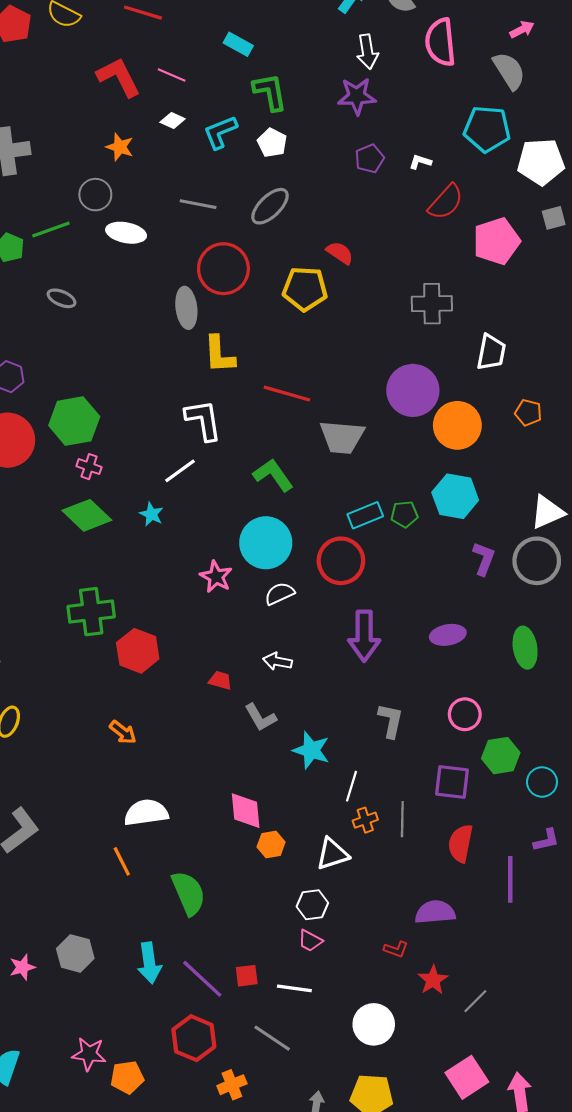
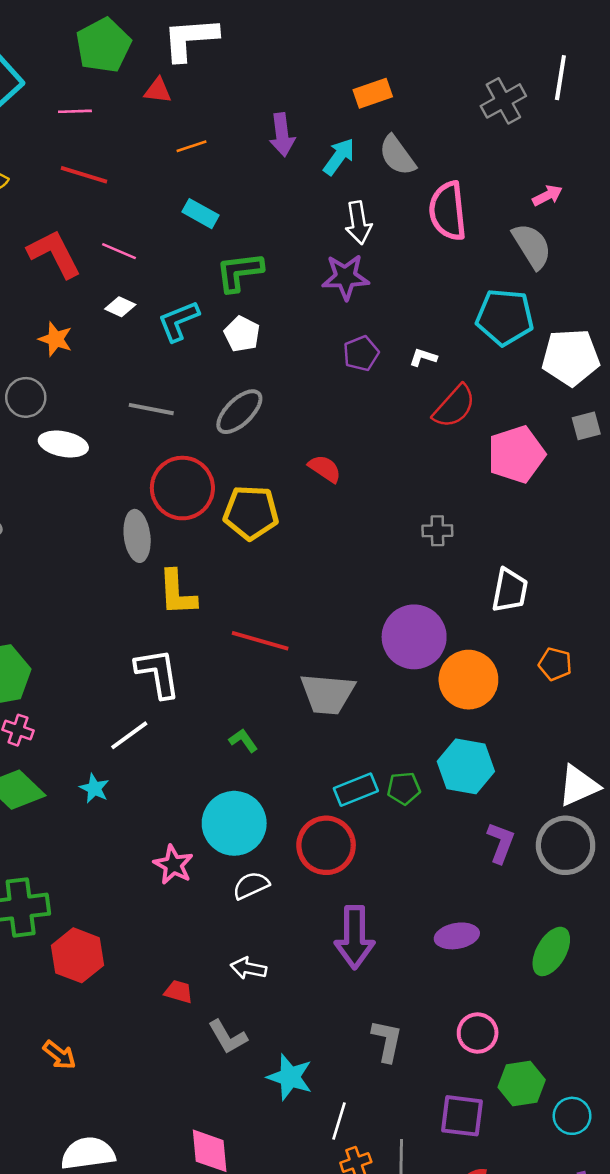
green L-shape: (270, 92) -> (239, 272), turned -87
yellow pentagon: (305, 289) -> (251, 513), moved
gray cross: (432, 304) -> (437, 531), size x0.6
green L-shape: (273, 475) -> (243, 740), size x0.6
green ellipse: (525, 648) -> (551, 951), turned 39

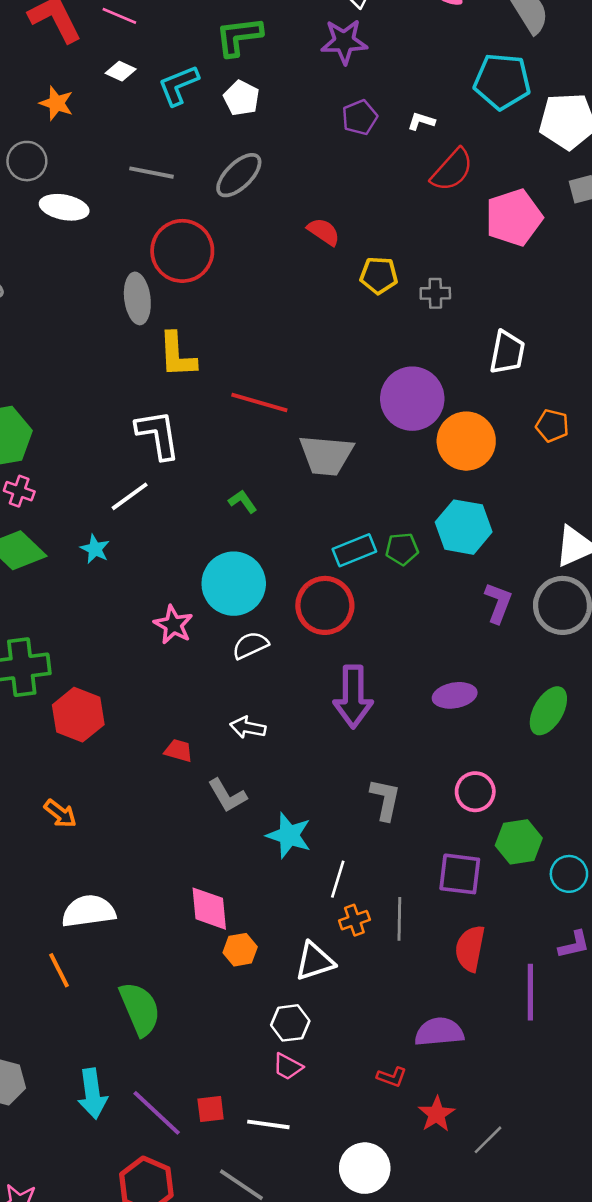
yellow pentagon: (251, 513) -> (379, 275), moved, size x0.7

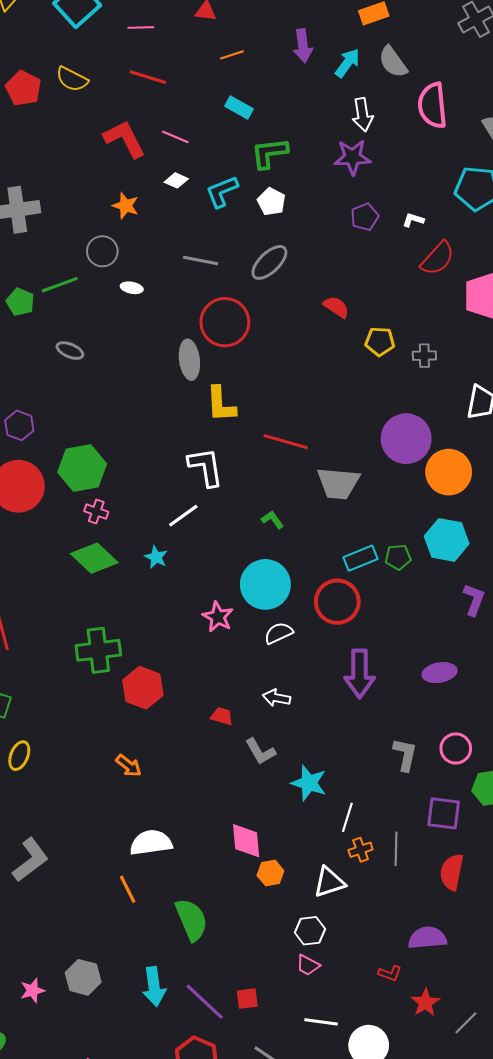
white ellipse: (64, 207) -> (132, 288), size x0.6
gray L-shape: (385, 799) -> (405, 755), moved
white line: (268, 1124) -> (321, 1022), moved

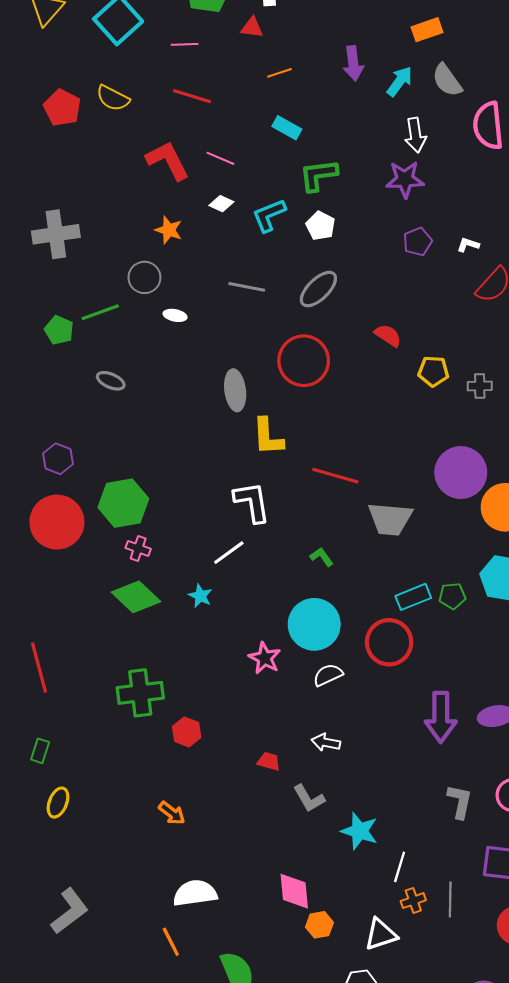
red circle: (225, 322) -> (304, 361), moved
purple arrow: (360, 674) -> (441, 717), moved
red hexagon: (143, 688) -> (187, 732), size x0.7

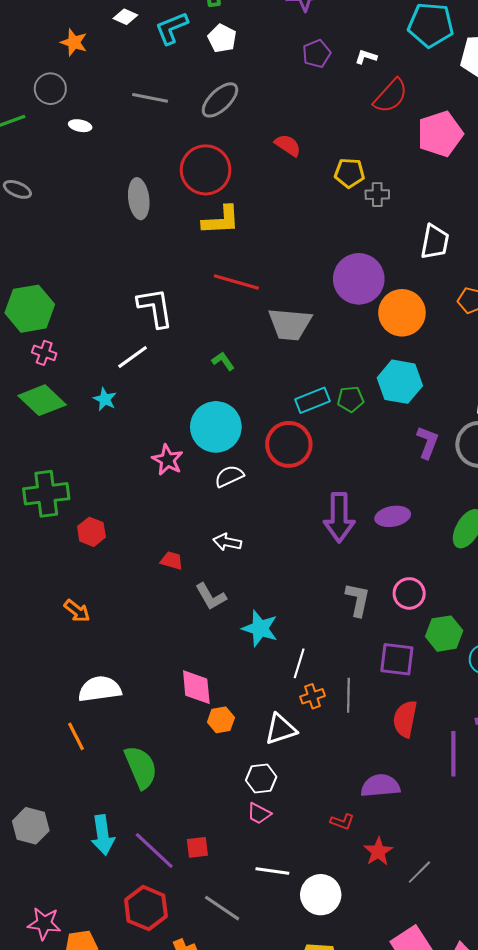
yellow pentagon: (433, 371) -> (350, 173), moved
yellow L-shape: (268, 437) -> (221, 220), moved, turned -90

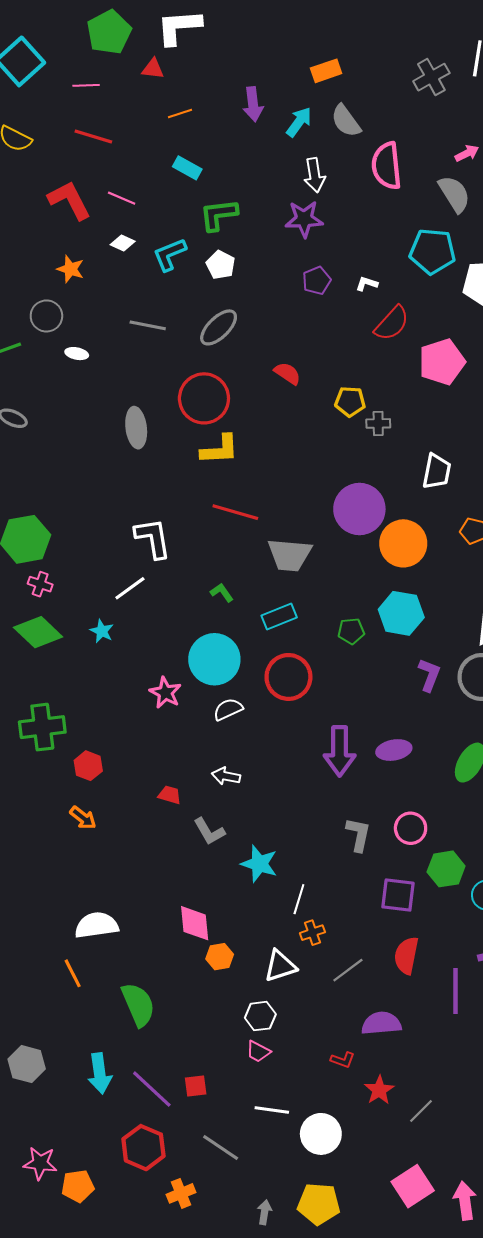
cyan rectangle: (312, 400) -> (279, 616), moved
orange arrow: (77, 611) -> (83, 818), moved
gray line: (348, 695) -> (348, 970), moved, turned 52

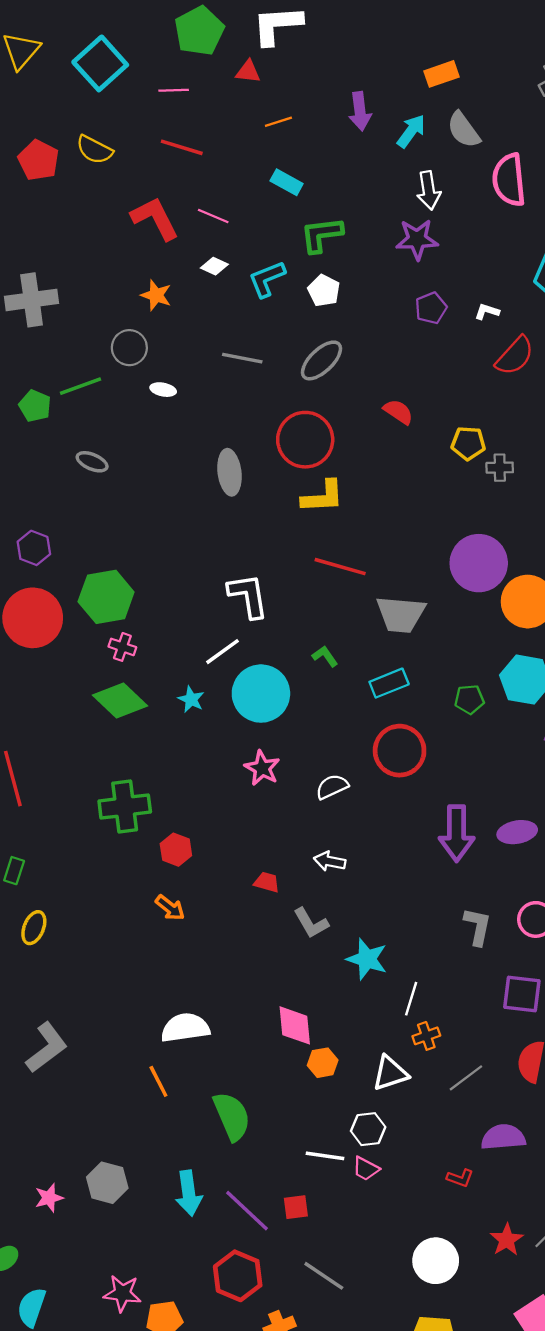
cyan circle: (214, 659) -> (261, 694), moved
red star: (379, 1090) -> (507, 1240), moved
white line: (272, 1110) -> (325, 1156), moved

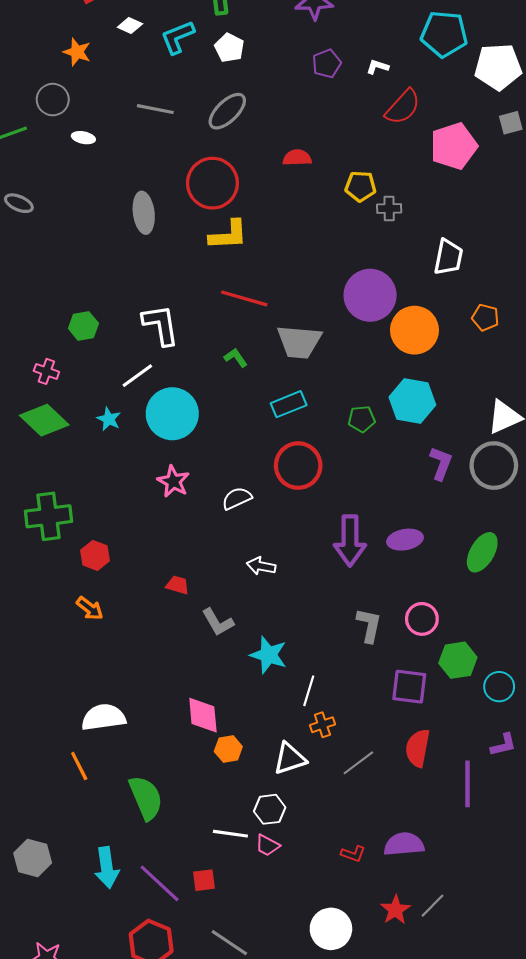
red semicircle: (398, 412) -> (297, 158), turned -36
green hexagon: (106, 597) -> (83, 326), moved, size x0.6
green L-shape: (325, 656) -> (236, 358), moved
white arrow: (330, 861) -> (261, 566), moved
purple semicircle: (503, 1137) -> (404, 844), moved

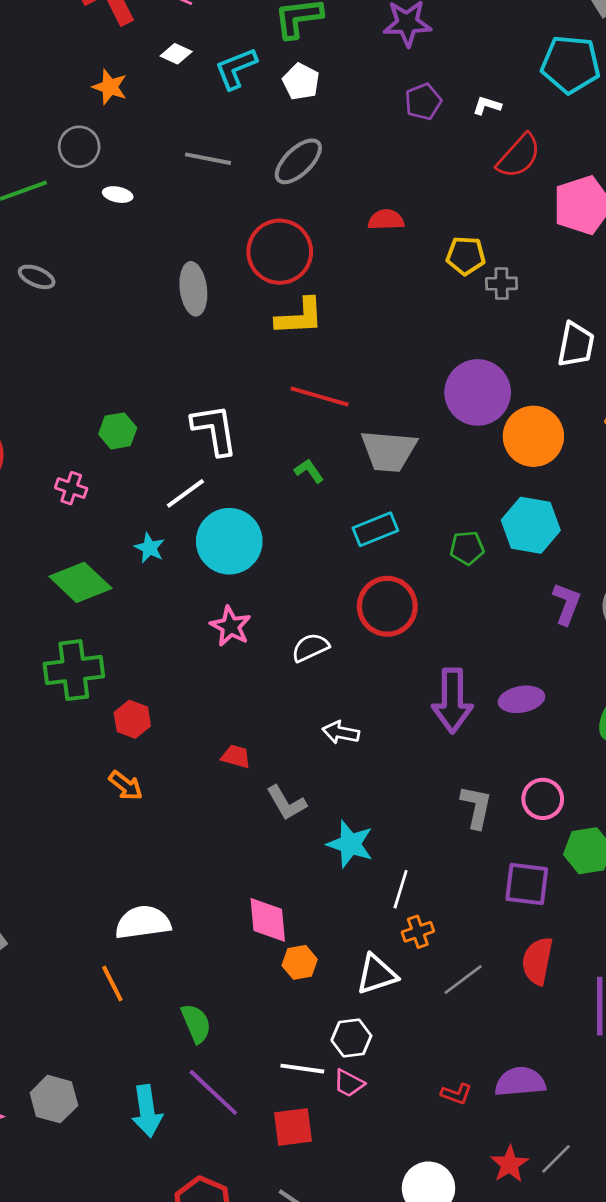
green diamond: (44, 420) -> (80, 582), moved
green semicircle: (146, 798) -> (196, 1023), size x0.7
red square: (204, 880) -> (293, 1127), moved, size x1.4
purple line: (160, 883) -> (213, 1092), moved

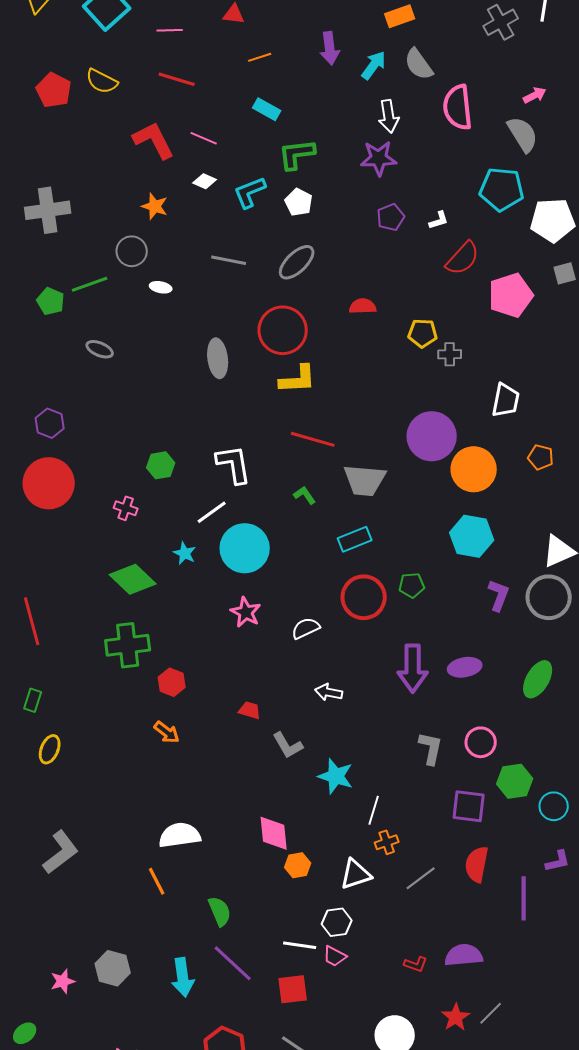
white L-shape: (487, 106) -> (439, 220), turned 145
green pentagon: (467, 548) -> (412, 585), moved

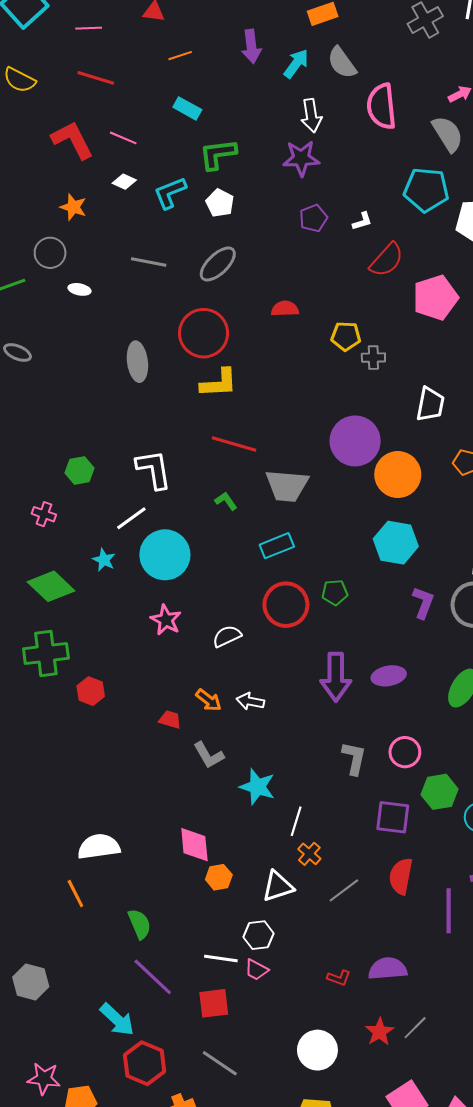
orange arrow: (167, 732) -> (209, 700), moved
orange cross: (387, 842) -> (309, 854), turned -30
cyan arrow: (183, 977) -> (117, 1020), moved, turned -39

